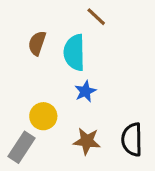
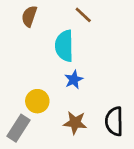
brown semicircle: (37, 43) -> (29, 16), moved

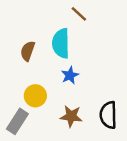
brown semicircle: (29, 16) -> (28, 51), moved

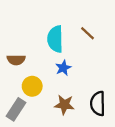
brown line: (79, 14) -> (87, 33), moved
brown semicircle: (28, 51) -> (16, 60), moved, turned -108

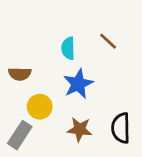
cyan semicircle: (55, 39) -> (68, 48), size x0.7
blue star: (63, 68) -> (78, 84), size x1.5

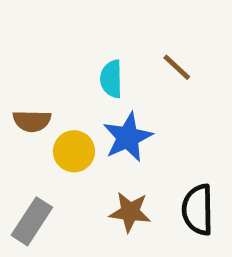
yellow circle: (40, 107) -> (74, 151), moved

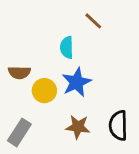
brown line: (177, 67) -> (93, 21), moved

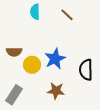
cyan semicircle: (67, 47) -> (35, 12), moved
black semicircle: (118, 125) -> (86, 70), moved

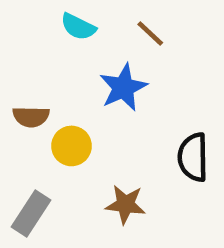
cyan semicircle: (35, 12) -> (78, 27), turned -63
blue star: (55, 59) -> (123, 87), moved

